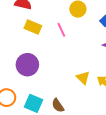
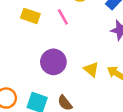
purple circle: (27, 65) -> (53, 62), moved

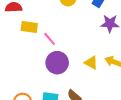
pink line: (63, 17) -> (50, 39), moved

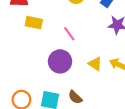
pink line: (50, 39) -> (69, 34), moved

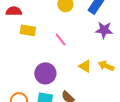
purple circle: (60, 61) -> (45, 73), moved

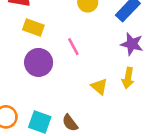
yellow arrow: (106, 66) -> (128, 78), moved, turned -112
purple circle: (45, 73) -> (39, 62), moved

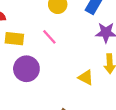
pink line: (73, 47) -> (49, 37), moved

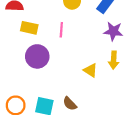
pink line: (49, 37) -> (61, 30), turned 40

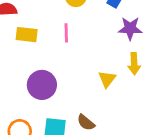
purple circle: (37, 56) -> (42, 85), moved
yellow triangle: (90, 70) -> (107, 79), turned 40

